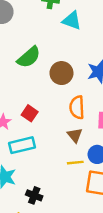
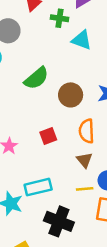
red square: (30, 113) -> (48, 136), moved, turned 35
cyan rectangle: (22, 145) -> (38, 187), moved
black cross: (34, 195) -> (59, 221), moved, size x1.6

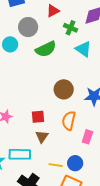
green semicircle: (36, 78) -> (46, 49), moved
brown triangle: (84, 160) -> (42, 137), moved

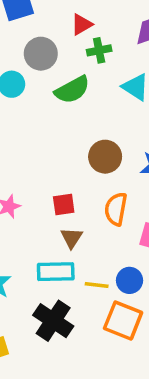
green cross: (71, 28) -> (99, 50), moved, turned -32
cyan rectangle: (20, 154) -> (56, 272), moved

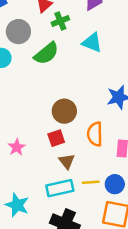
brown circle: (105, 157) -> (64, 111), moved
yellow line: (97, 285) -> (91, 182), moved

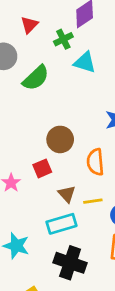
green cross: (60, 21) -> (63, 39), moved
red square: (56, 138) -> (42, 168), moved
yellow line: (91, 182) -> (93, 201), moved

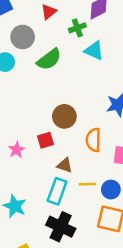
brown triangle: (67, 194) -> (65, 165), turned -35
yellow line: (93, 201) -> (87, 184), moved
cyan rectangle: (62, 224) -> (57, 191), turned -60

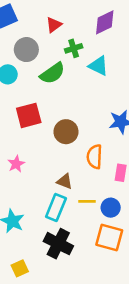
green cross: (77, 28) -> (74, 48), moved
red square: (46, 140) -> (29, 115), moved, size x1.5

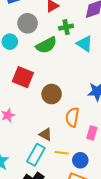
red square: (29, 115) -> (23, 77), turned 30

